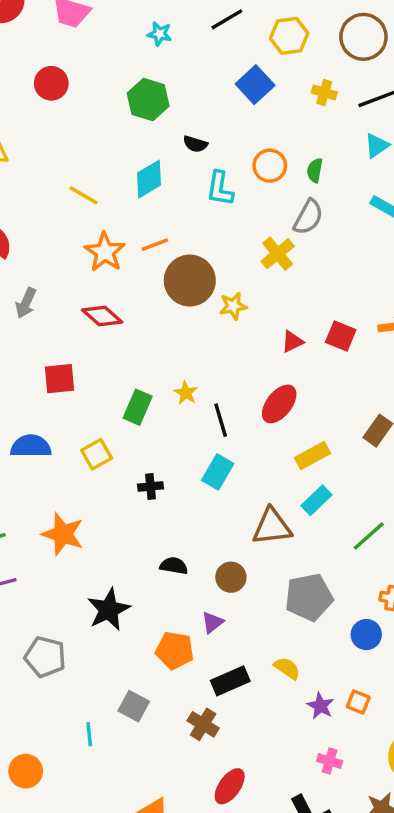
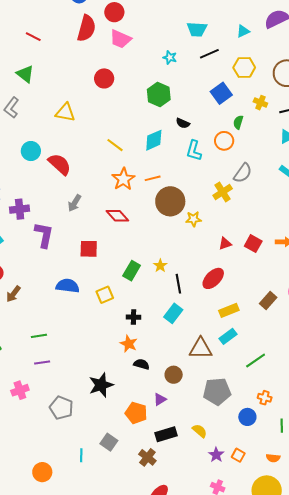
green semicircle: (315, 170) -> (238, 122), moved
orange star: (63, 534) -> (129, 344), moved, size x0.7

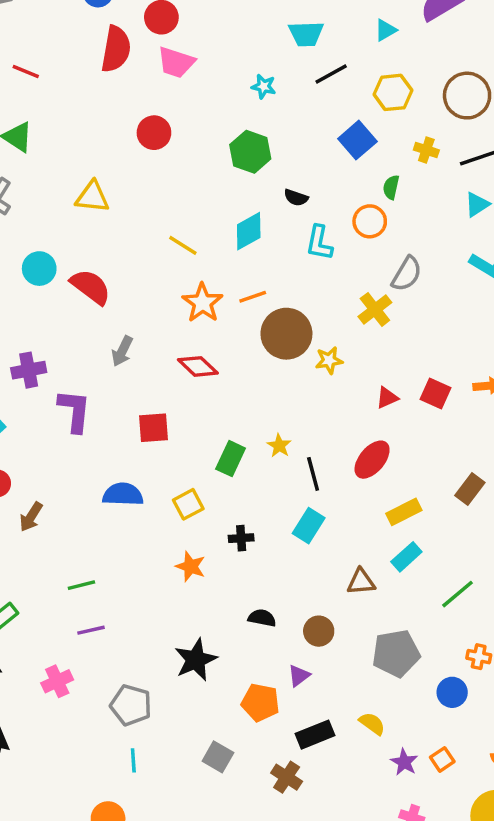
orange star: (129, 344) -> (191, 566), moved
brown triangle: (201, 348) -> (361, 582), size x0.7
cyan line: (81, 455) -> (133, 760), moved
orange square: (238, 455) -> (442, 759), turned 32

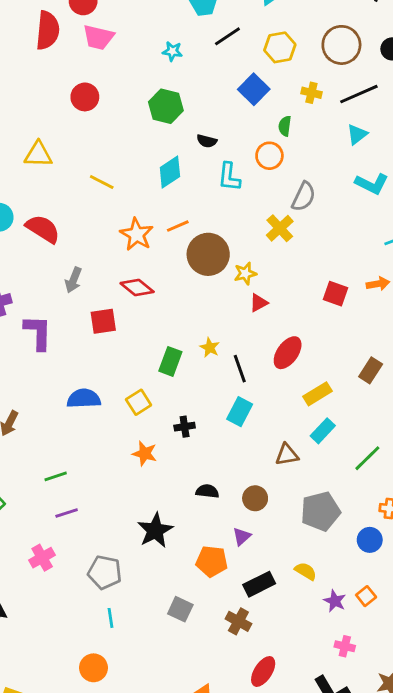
yellow line: (183, 245) -> (102, 182), moved
red triangle: (387, 398) -> (259, 303), moved
red square: (154, 428) -> (103, 321), moved

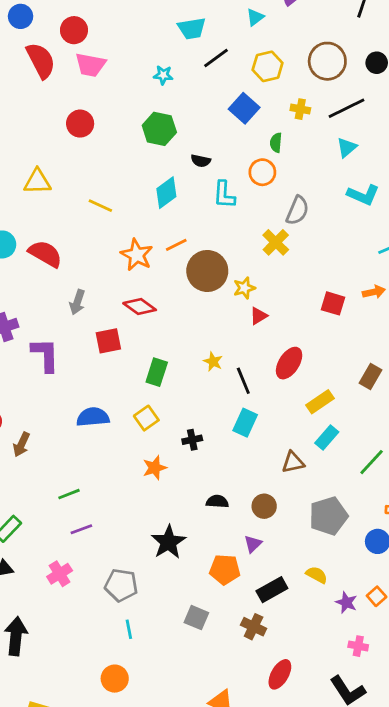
red semicircle: (48, 30) -> (41, 60), turned -30
green rectangle: (170, 361) -> (157, 372), moved
orange star: (145, 454) -> (155, 468), turned -30

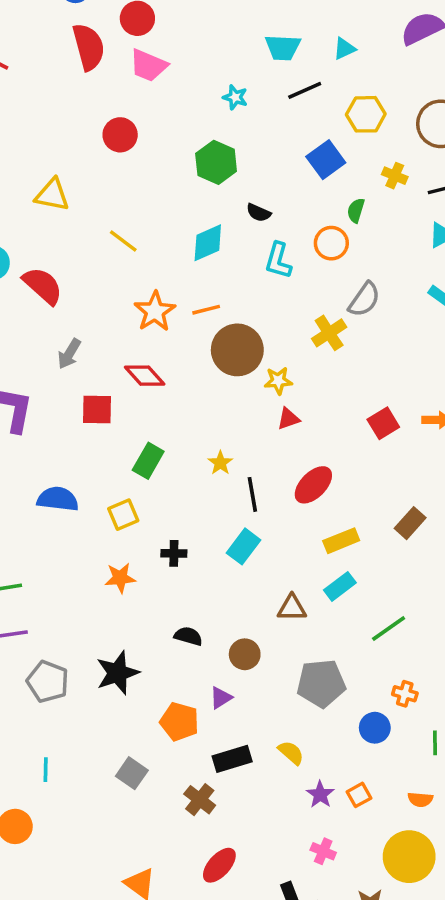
cyan triangle: (255, 17) -> (344, 49), moved
red square: (333, 303) -> (383, 423), turned 30
gray pentagon: (121, 585) -> (48, 682), moved

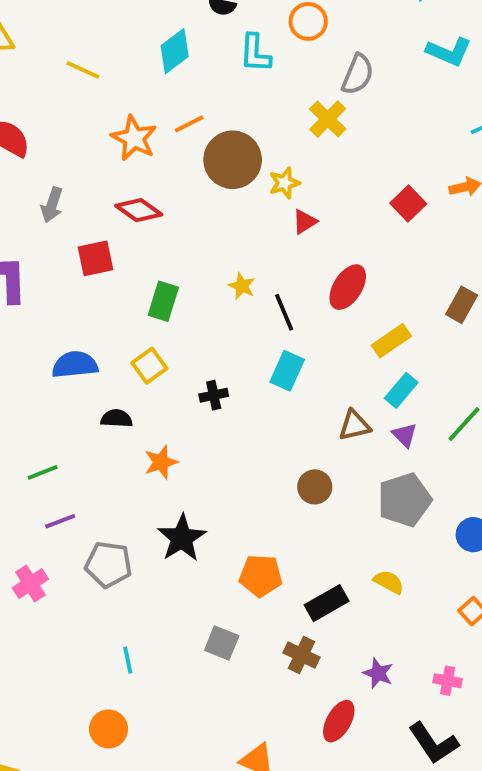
orange star: (120, 578) -> (161, 462), moved
black semicircle: (188, 636) -> (117, 418), moved
purple triangle: (221, 698) -> (405, 435), moved, turned -30
purple star: (320, 794) -> (378, 673), moved

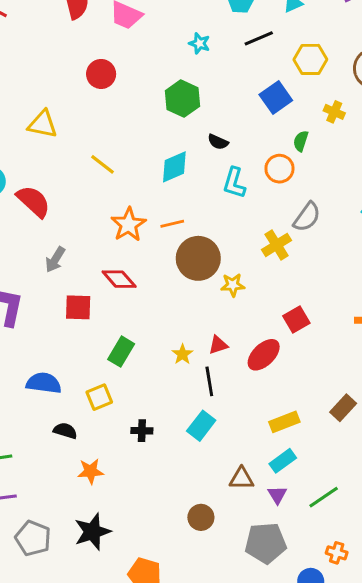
red square: (408, 203) -> (296, 320), moved
red triangle: (305, 222) -> (218, 345), moved
red ellipse: (348, 287) -> (264, 355), moved

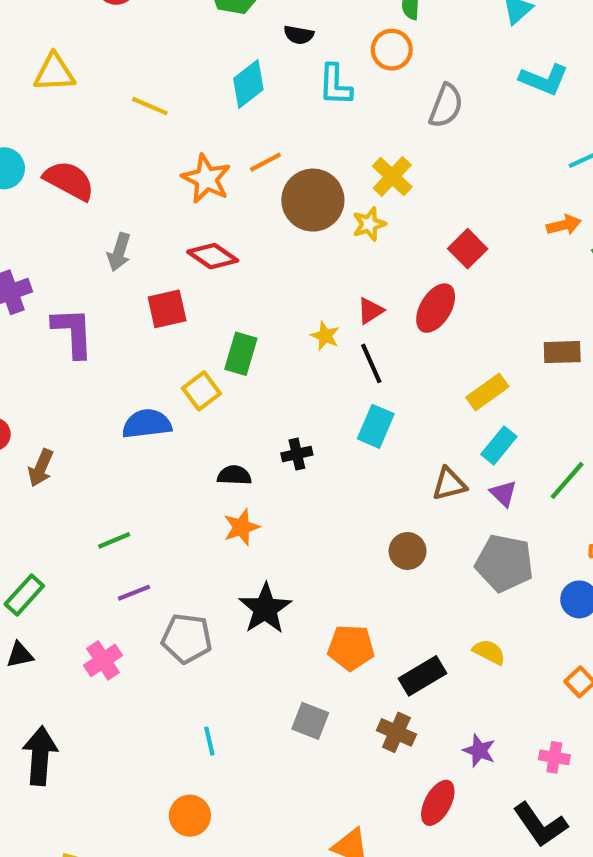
yellow cross: (277, 245) -> (392, 177), moved
yellow square: (99, 397) -> (202, 391), moved
brown rectangle: (343, 408) -> (562, 352), turned 60
black semicircle: (65, 431) -> (234, 475), moved
gray pentagon: (266, 543) -> (504, 563), turned 30

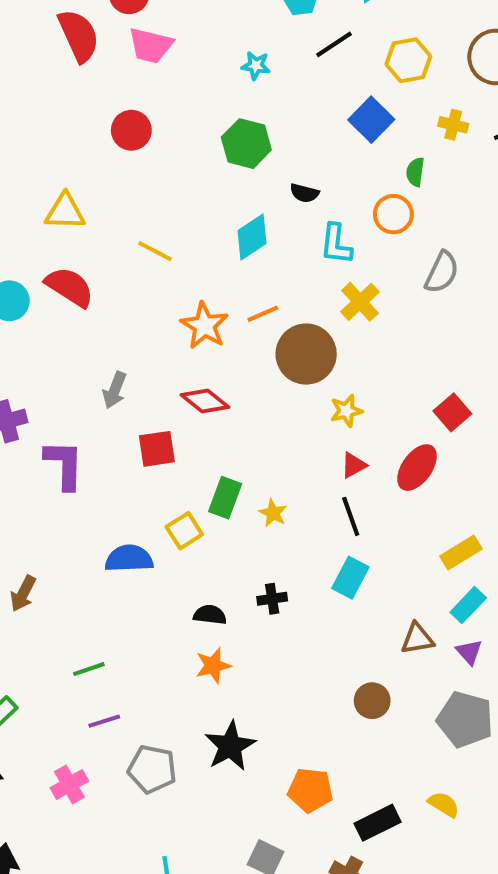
yellow cross: (392, 177) -> (360, 302), moved
red semicircle: (69, 181) -> (70, 287), moved
yellow star: (369, 224) -> (346, 411), moved
yellow star: (325, 336) -> (273, 513), moved

